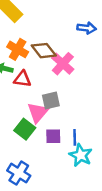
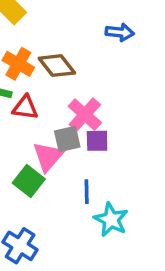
pink cross: (63, 64) -> (85, 115), moved
purple square: (53, 136) -> (97, 141), moved
blue line: (75, 137) -> (87, 192), moved

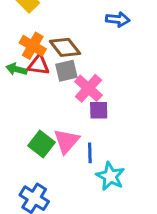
red triangle: (25, 108) -> (39, 65), moved
gray square: (67, 139) -> (66, 71), moved
pink triangle: (48, 157) -> (66, 141), moved

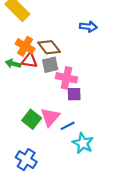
pink cross: (88, 88) -> (66, 78), turned -30
blue line: (90, 153) -> (68, 126), turned 64

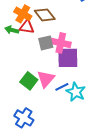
gray square: (50, 65) -> (46, 43), moved
purple square: (74, 94) -> (68, 58), size x1.6
cyan star: (83, 143) -> (76, 92), moved

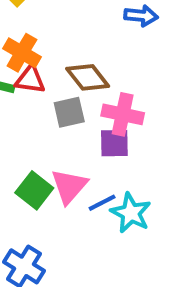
brown diamond: (45, 15) -> (88, 77), moved
pink cross: (61, 43) -> (123, 114), moved
purple square: (68, 58) -> (114, 143), size x0.7

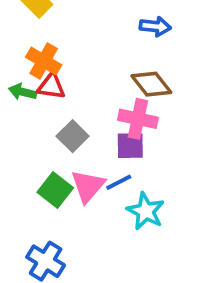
brown diamond: (88, 77) -> (151, 84), moved
gray square: (69, 112) -> (73, 136), moved, turned -32
blue line: (102, 203) -> (119, 182), moved

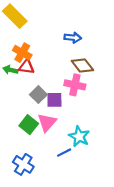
blue arrow: (155, 26) -> (73, 38), moved
purple square: (130, 146) -> (54, 100), moved
blue line: (119, 182) -> (64, 153), moved

